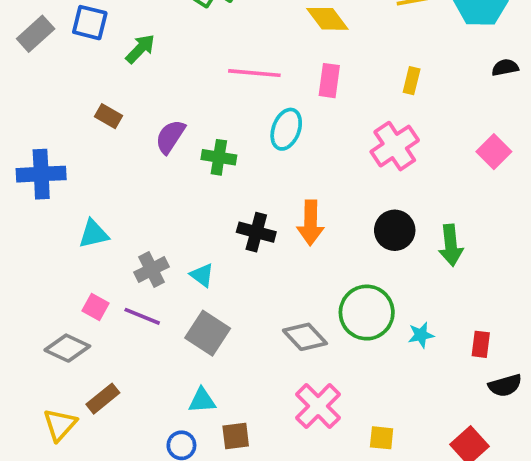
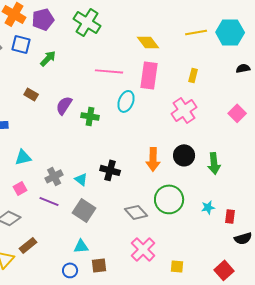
pink rectangle: (329, 81) -> (149, 75), size x1.5
orange arrow: (311, 223) -> (153, 159), moved
black cross: (256, 232) -> (110, 170), moved
pink square: (95, 307) -> (20, 188), moved, turned 32
cyan star: (421, 335) -> (208, 207), moved

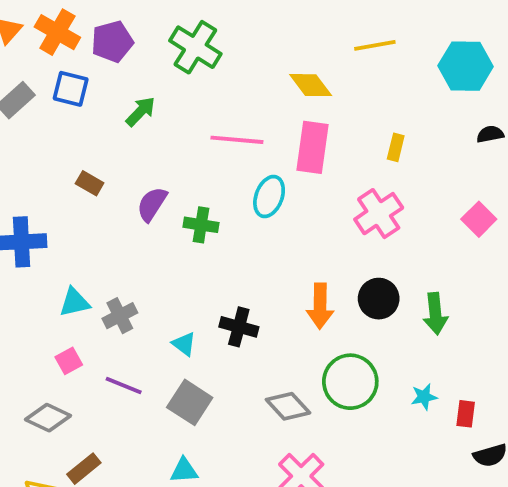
yellow line: (196, 32) -> (375, 45), moved
green arrow: (48, 58) -> (141, 111), moved
gray cross: (54, 176) -> (120, 316), moved

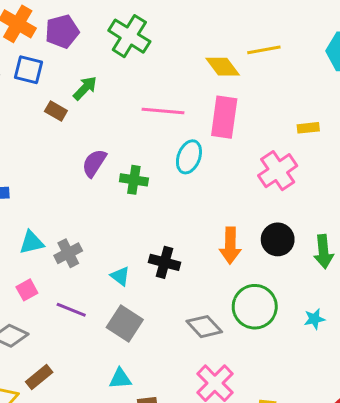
yellow line: (375, 45) -> (264, 50), moved
yellow rectangle: (396, 147) -> (308, 128), moved, turned 70
brown rectangle: (90, 183) -> (56, 111), moved

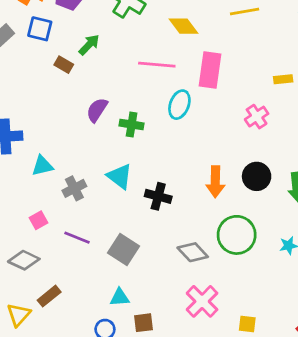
yellow diamond: (223, 67) -> (183, 26), moved
pink cross: (278, 171) -> (257, 117), size x0.7
cyan triangle: (31, 242) -> (42, 166), moved
cyan triangle: (120, 276) -> (120, 176), moved, size x1.5

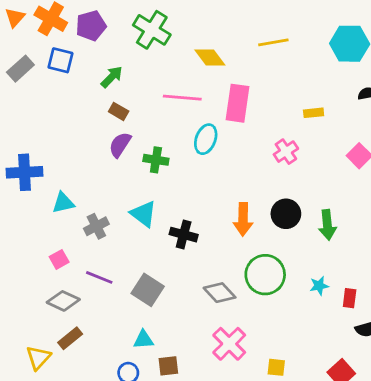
brown rectangle: (64, 65) -> (119, 111), moved
gray diamond: (24, 260) -> (63, 301), moved

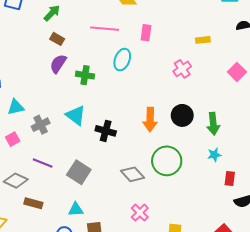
pink rectangle: (238, 103) -> (146, 33), size x0.6
pink square: (59, 259) -> (13, 139), moved
cyan star: (319, 286) -> (214, 155), moved
brown rectangle: (70, 338) -> (33, 203), moved, turned 54
pink cross: (229, 344) -> (140, 213), size x0.7

